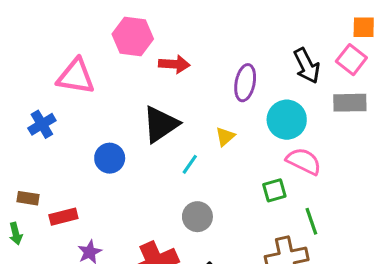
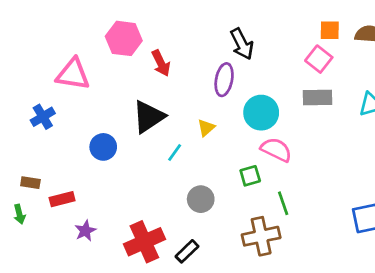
red arrow: (174, 64) -> (161, 63), turned 60
black arrow: (307, 66) -> (242, 44), moved
gray circle: (197, 217) -> (201, 199), moved

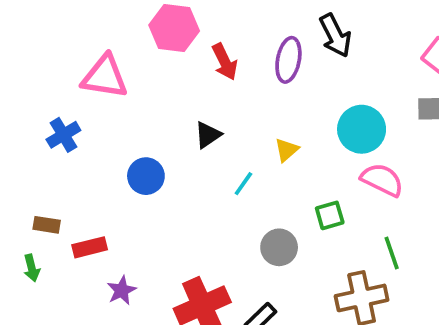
purple ellipse: (224, 80) -> (288, 60), moved
black triangle: (149, 117) -> (208, 135), size x0.6
green square: (250, 176) -> (330, 215), moved

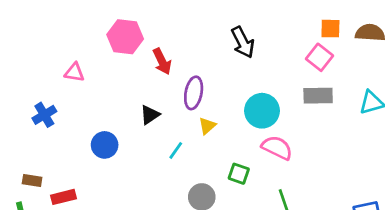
purple ellipse: (288, 60) -> (194, 93), moved
pink triangle: (105, 77) -> (74, 72), size x0.6
green square: (330, 215) -> (239, 174), turned 35

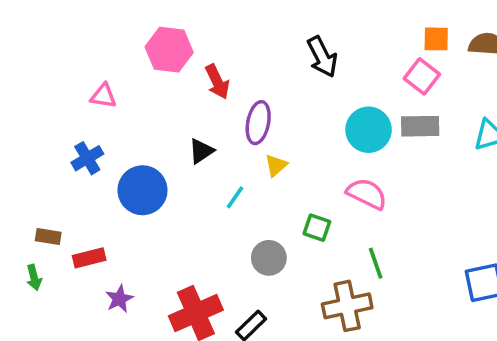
cyan circle: (262, 111) -> (369, 130), moved
blue cross: (44, 115) -> (87, 158), moved
blue circle: (105, 145) -> (143, 190), size x1.4

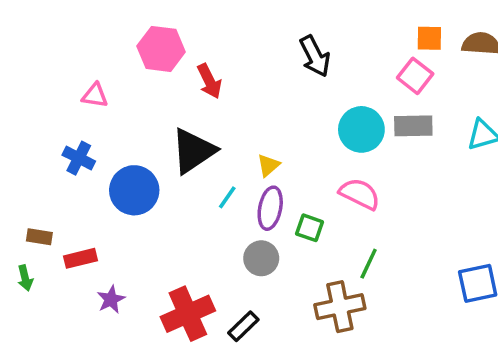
purple ellipse: (258, 123) -> (270, 208), moved
black triangle: (201, 151) -> (193, 151), size x1.8
blue cross: (87, 158) -> (79, 158), turned -32
green line: (376, 263) -> (369, 264), turned 44

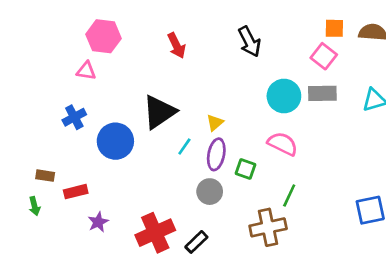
pink hexagon: (161, 49) -> (103, 36), moved
red arrow: (209, 81) -> (176, 46), moved
blue cross: (79, 158) -> (74, 117), turned 35

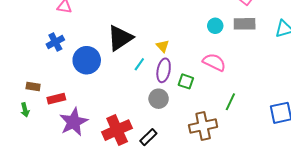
cyan circle: (284, 96) -> (215, 26), size x0.6
yellow triangle: (215, 123) -> (163, 46), turned -32
green line: (289, 196) -> (230, 102), moved
purple star: (98, 222) -> (74, 122), size x1.8

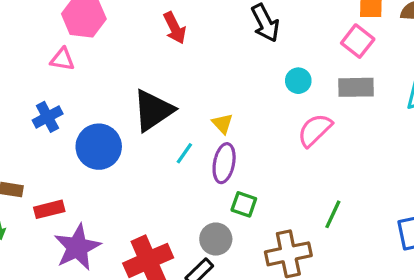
cyan circle: (215, 26) -> (298, 81), moved
pink semicircle: (214, 62) -> (315, 130), moved, turned -70
green square: (186, 81) -> (244, 204), moved
gray circle: (159, 99) -> (216, 239), moved

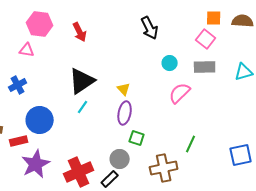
red arrow: (175, 28) -> (80, 32), moved
blue circle: (99, 147) -> (40, 120), moved
cyan line: (184, 153) -> (83, 107), moved

